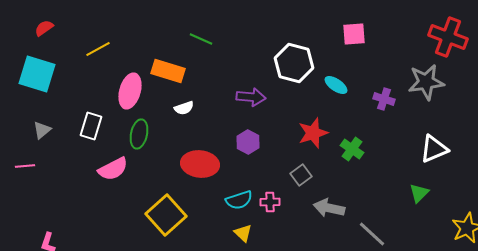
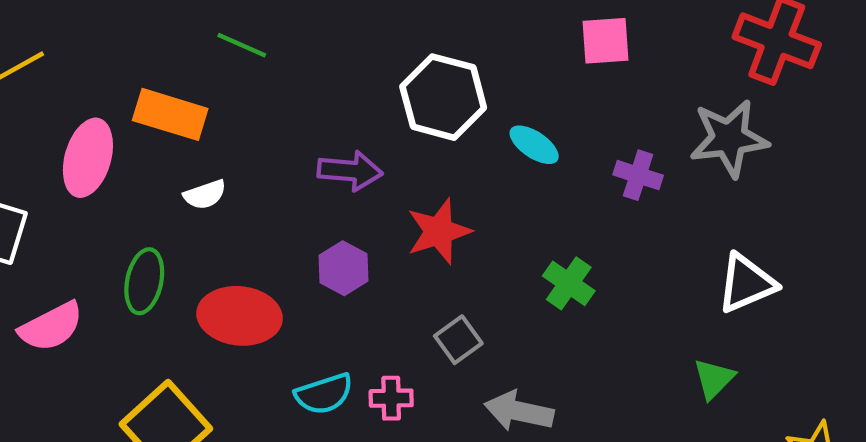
pink square: (354, 34) -> (606, 41), moved
red star: (313, 133) -> (439, 231), moved
green ellipse: (139, 134) -> (144, 281), moved

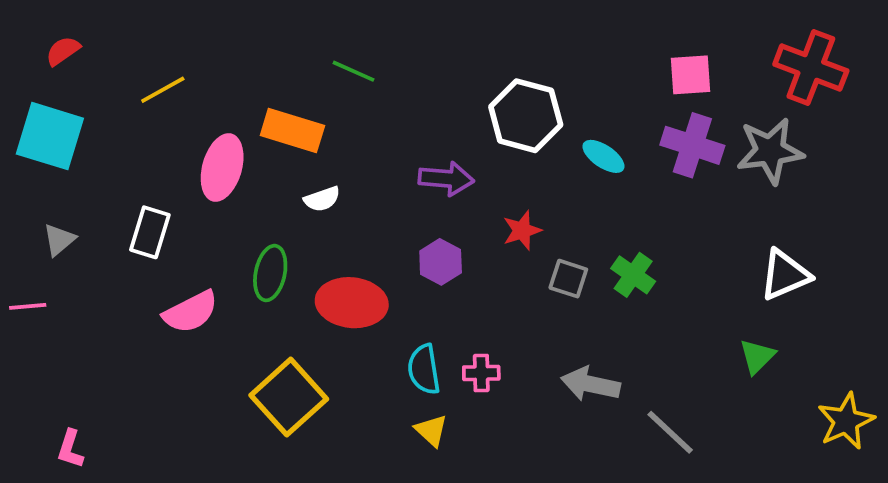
pink square: (606, 41) -> (690, 75), moved
purple cross: (638, 175) -> (692, 145), moved, size x1.5
red star: (439, 231) -> (522, 230), size x0.7
gray square: (458, 340) -> (568, 279), moved, turned -36
cyan semicircle: (324, 394) -> (424, 369), turned 99

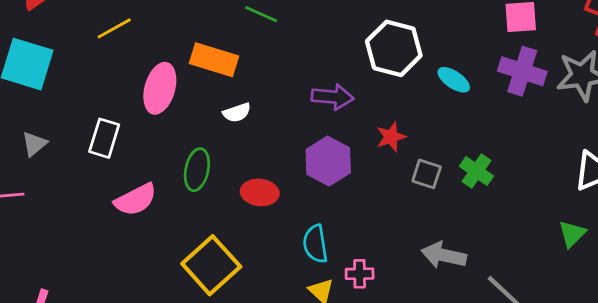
purple hexagon: (441, 262) -> (328, 161), size x1.4
red ellipse: (352, 303) -> (260, 192), size x0.7
pink cross: (481, 373) -> (360, 274), moved

